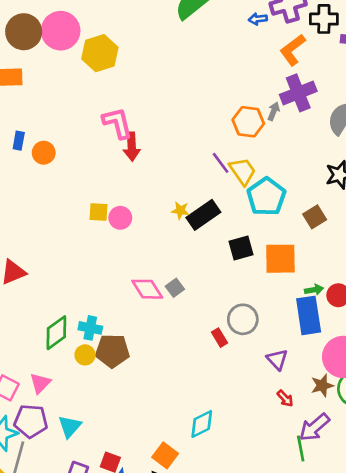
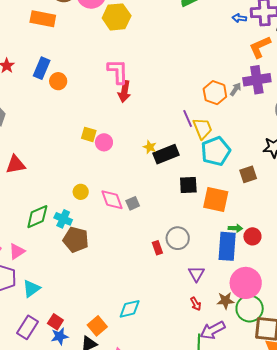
blue rectangle: (19, 141) -> (42, 68), size x1.5
yellow circle: (85, 355) -> (81, 192), moved

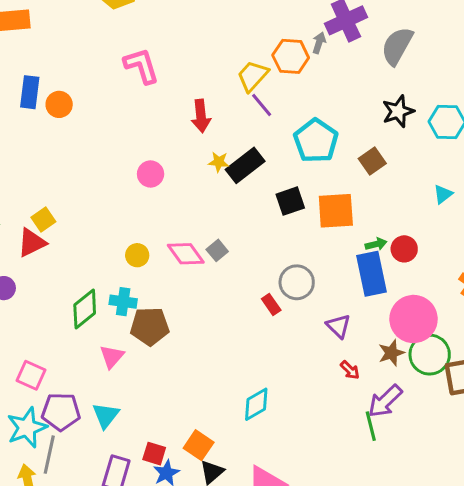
red arrow: (124, 91) -> (201, 116), moved
yellow trapezoid: (202, 128) -> (253, 76), moved, turned -100
yellow square: (89, 134) -> (43, 220), moved, turned -35
pink triangle: (17, 251) -> (112, 357), moved
orange square: (97, 326) -> (199, 445), moved

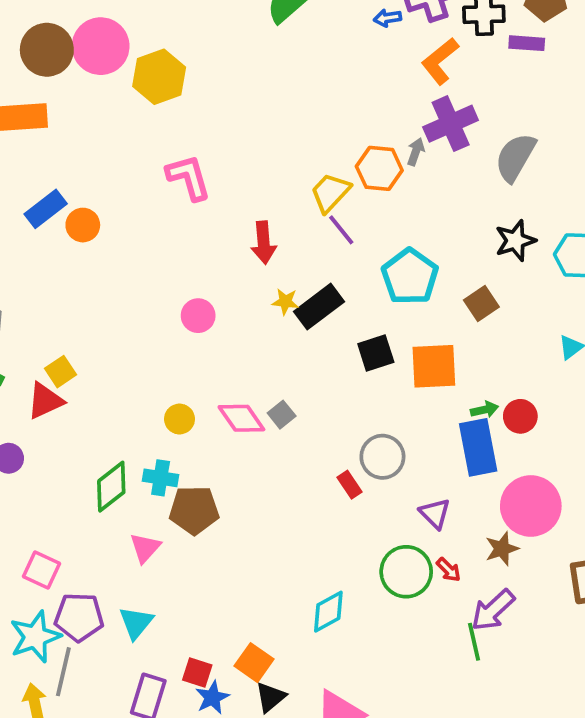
blue rectangle: (30, 92) -> (46, 209), turned 44
green circle: (430, 355) -> (406, 572), moved

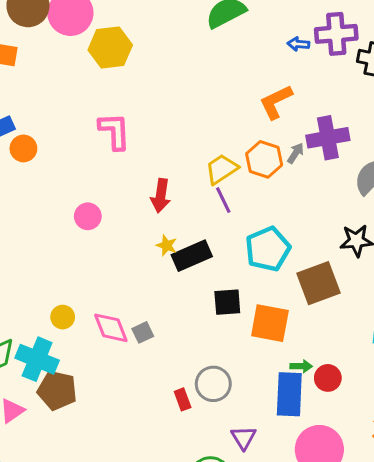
orange L-shape: (440, 61) -> (276, 102), moved
brown square: (481, 303) -> (318, 283), size x1.6
pink circle: (198, 316) -> (88, 216), moved
cyan cross: (161, 478) -> (37, 359), size x1.5

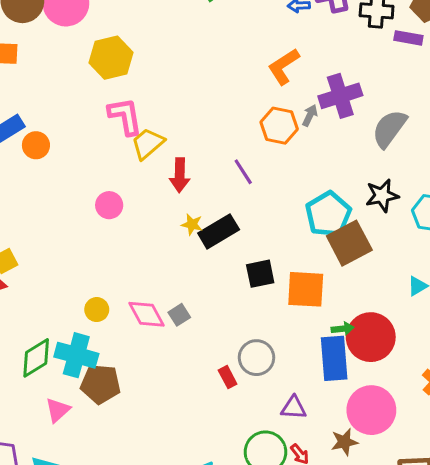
yellow hexagon: (110, 48) -> (111, 58), moved
yellow trapezoid: (222, 169) -> (148, 143), moved
cyan pentagon: (268, 249) -> (328, 214), moved
red circle: (328, 378) -> (371, 337), size x1.8
purple triangle: (244, 438) -> (294, 408), turned -48

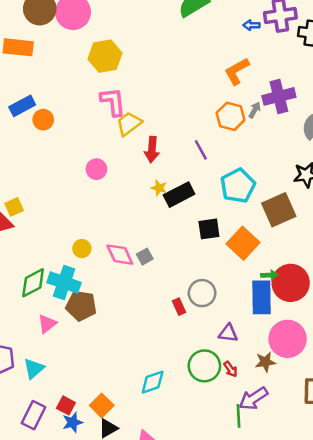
cyan pentagon: (328, 214) -> (238, 186), moved
orange square: (306, 289) -> (243, 243), turned 36

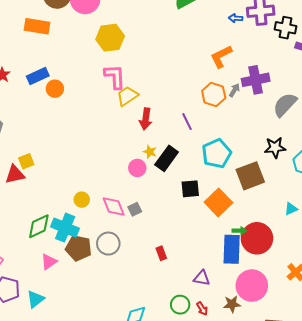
pink circle: (96, 169) -> (137, 168), moved
black rectangle: (179, 195) -> (167, 158), turned -30
gray circle: (202, 293) -> (108, 244), moved
green circle: (204, 366) -> (180, 305), size x0.7

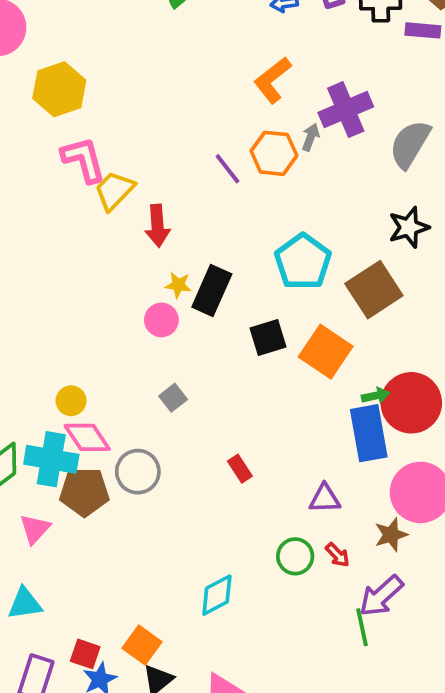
purple line: (187, 122) -> (228, 169), moved
pink diamond: (114, 206) -> (87, 437), moved
cyan triangle: (35, 299) -> (25, 604), turned 42

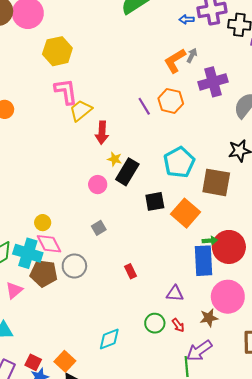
gray arrow: (311, 137) -> (192, 55), moved
yellow star: (178, 285) -> (115, 159), moved
brown square: (374, 290) -> (216, 182), turned 36

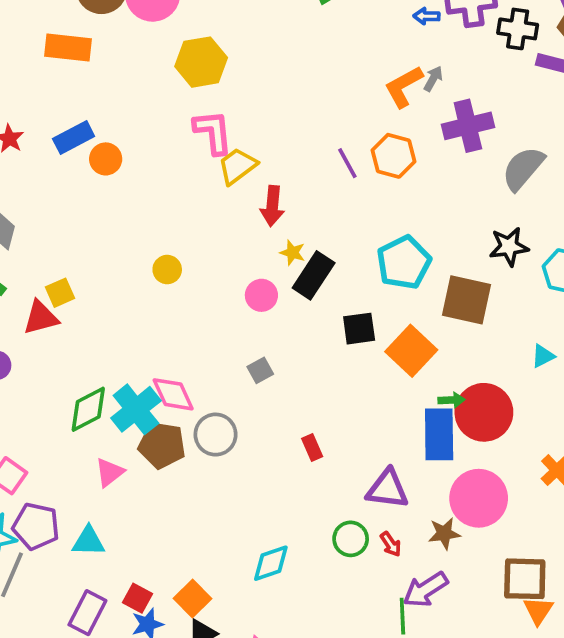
yellow circle: (43, 223) -> (167, 270), moved
cyan cross: (28, 253) -> (136, 409), turned 32
purple triangle: (175, 294) -> (387, 489), size x1.4

